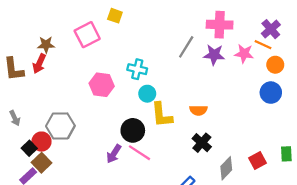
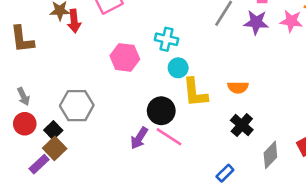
red arrow: (39, 64) -> (74, 21), moved, turned -30
red circle: (41, 142) -> (25, 124), moved
black square: (29, 148) -> (53, 130), moved

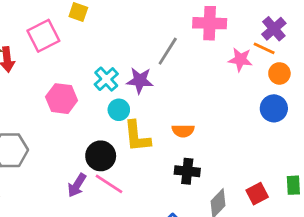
purple star: (256, 22) -> (140, 80), moved
cyan cross: (166, 39) -> (106, 79), turned 35
black cross: (242, 125) -> (187, 171), turned -35

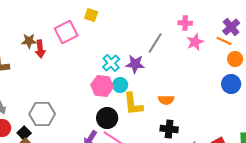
pink cross: (210, 23) -> (185, 23), size x0.6
pink star: (240, 60) -> (195, 42), moved, turned -30
pink hexagon: (62, 99) -> (102, 86), moved

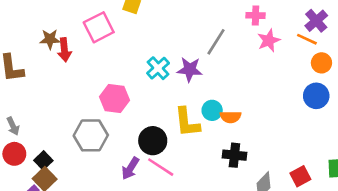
cyan circle: (120, 85) -> (212, 110), moved
pink hexagon: (102, 86) -> (115, 98), moved
gray hexagon: (42, 114) -> (91, 135), moved

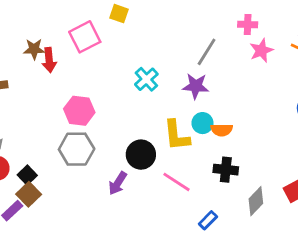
purple star: (190, 69) -> (196, 86), moved
pink hexagon: (115, 98) -> (79, 111), moved
pink line: (161, 167) -> (176, 182), moved

